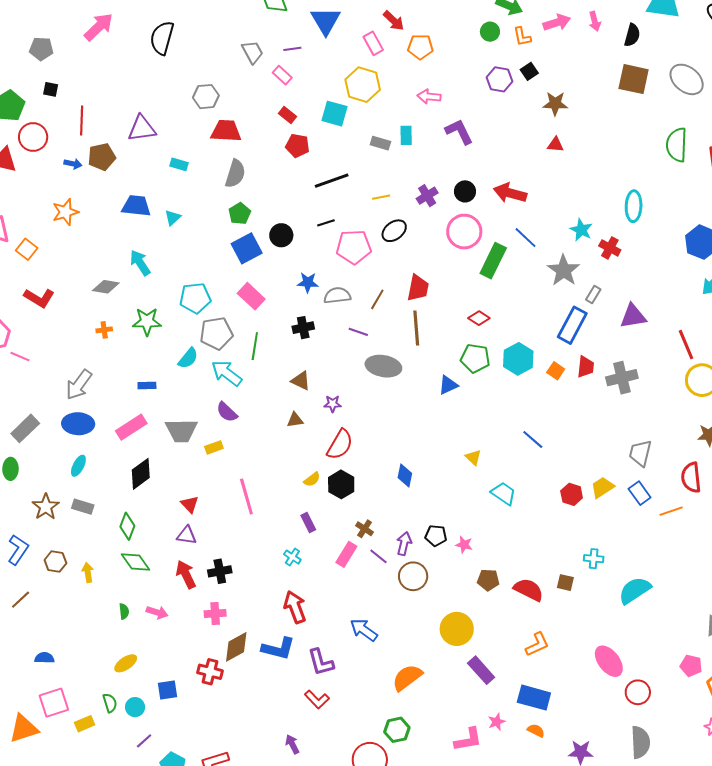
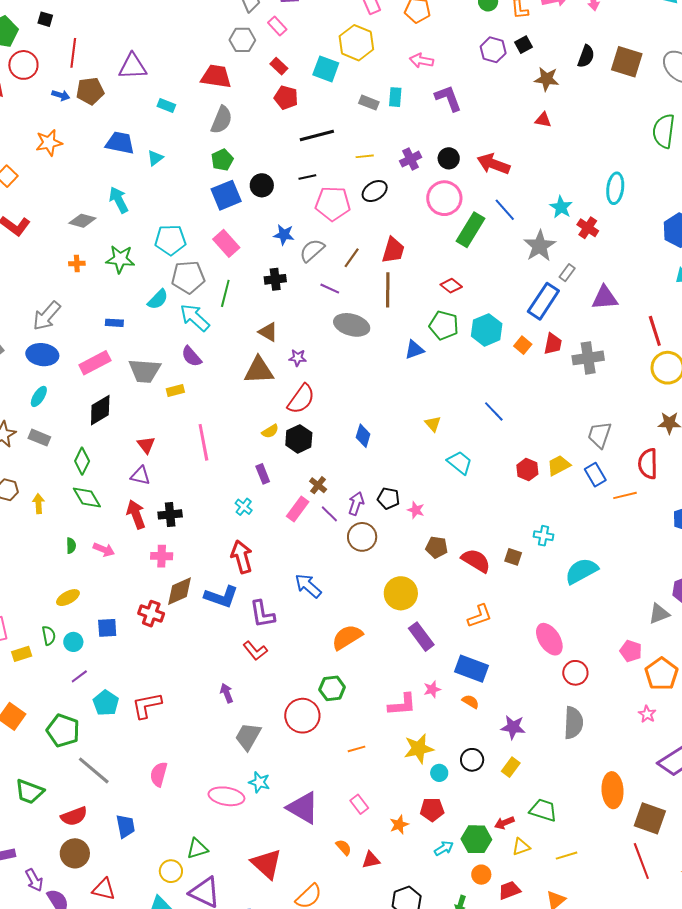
black semicircle: (632, 35) -> (586, 56), moved
gray hexagon: (206, 97) -> (242, 40), moved
gray semicircle: (337, 296) -> (312, 250), turned -40
brown triangle: (295, 420) -> (259, 370), size x1.8

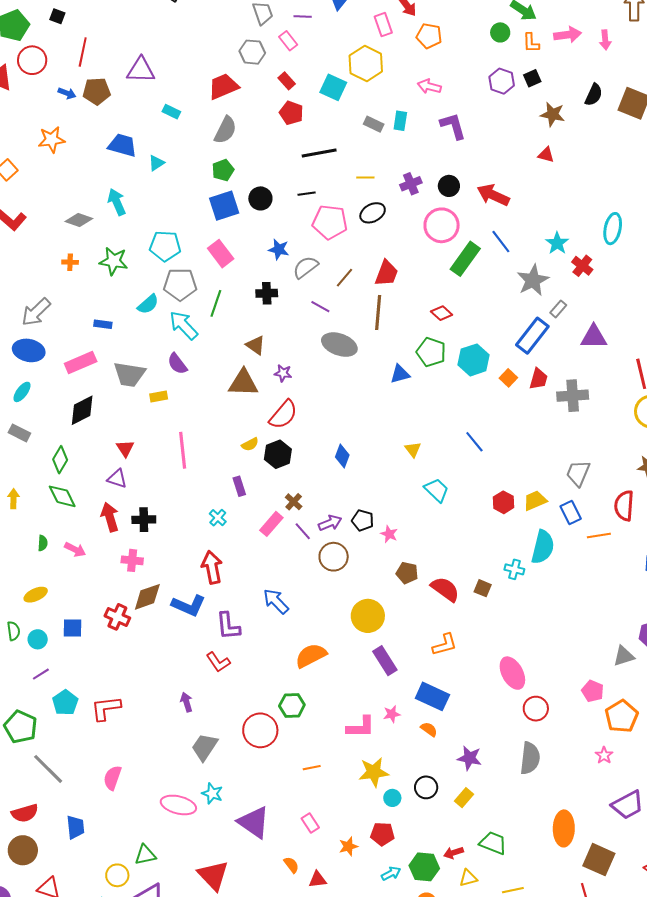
red trapezoid: (216, 76) -> (223, 86), turned -36
purple arrow: (356, 503) -> (330, 523), turned 45
cyan semicircle: (581, 571) -> (543, 547), moved, turned 128

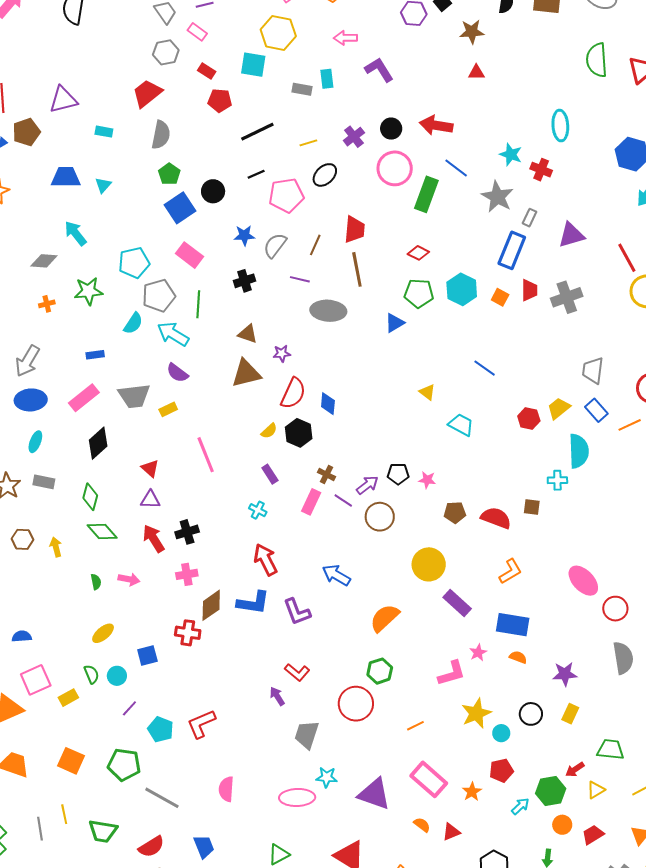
blue diamond: (342, 456) -> (328, 404), moved
red L-shape: (218, 662) -> (297, 672), moved
pink rectangle: (310, 823) -> (429, 779), size x1.8

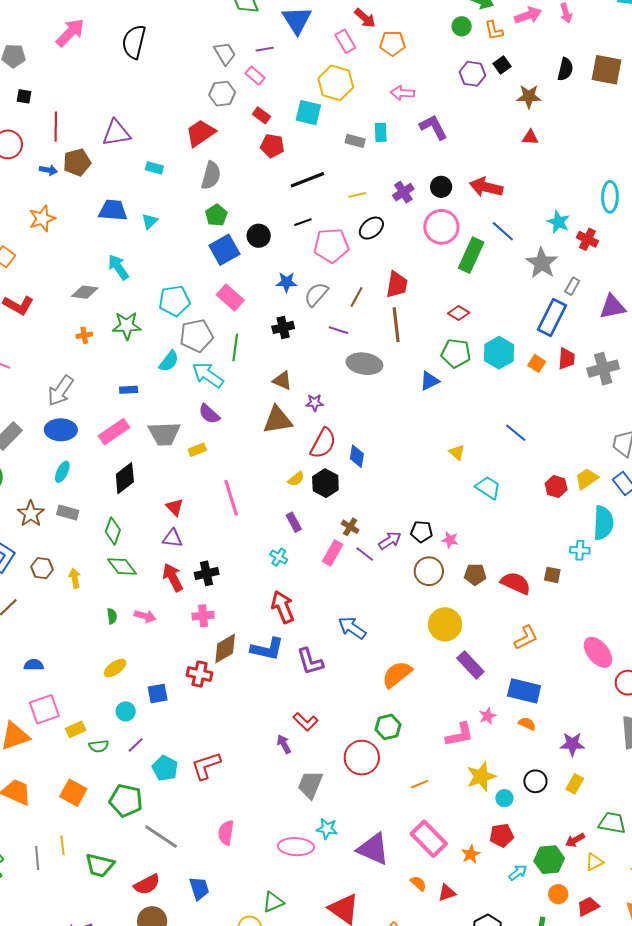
brown circle: (380, 517) -> (429, 571), moved
green semicircle: (91, 674) -> (99, 746), moved, turned 102

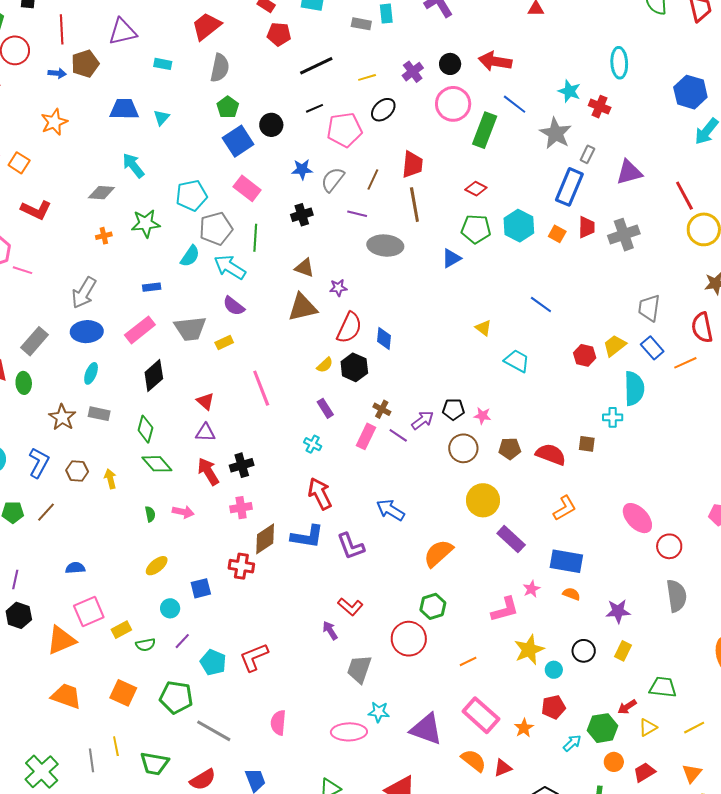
orange semicircle: (418, 883) -> (474, 761), size x1.5

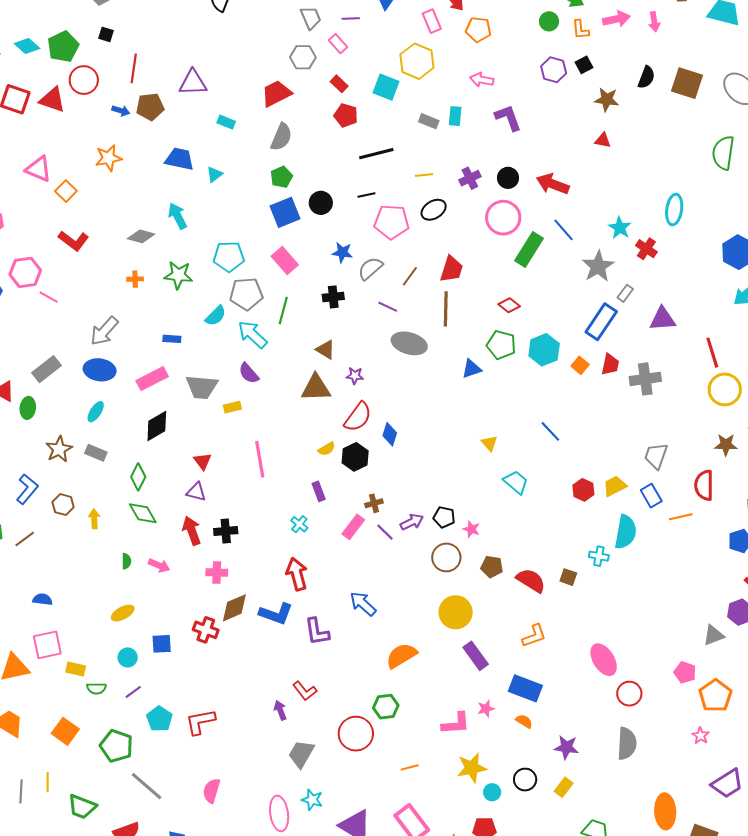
brown cross: (382, 409) -> (374, 503), turned 36
yellow rectangle: (121, 630) -> (76, 669), turned 30
pink ellipse: (349, 732) -> (279, 813), turned 72

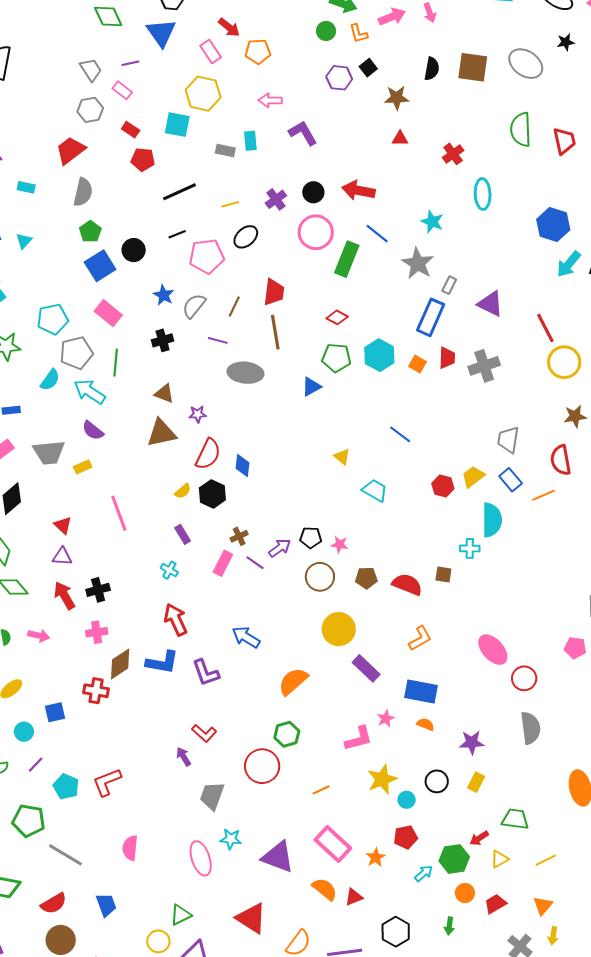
red cross: (646, 249) -> (453, 154), moved, turned 30
blue star: (342, 252) -> (164, 295), turned 30
purple triangle: (663, 319) -> (490, 304), turned 40

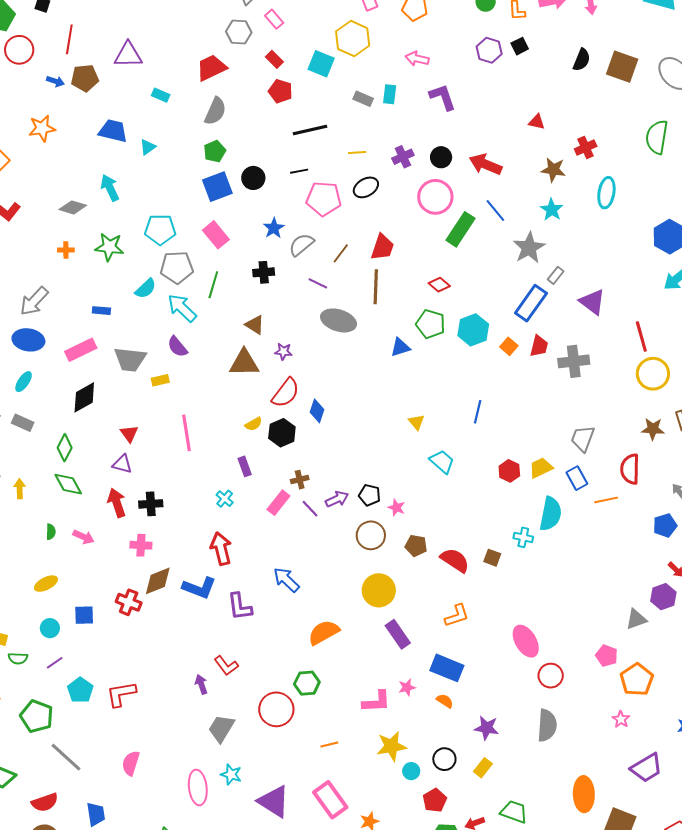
brown star: (397, 98) -> (553, 170), moved
blue line: (400, 434) -> (478, 412), turned 55
red pentagon: (406, 837) -> (435, 800), moved, turned -30

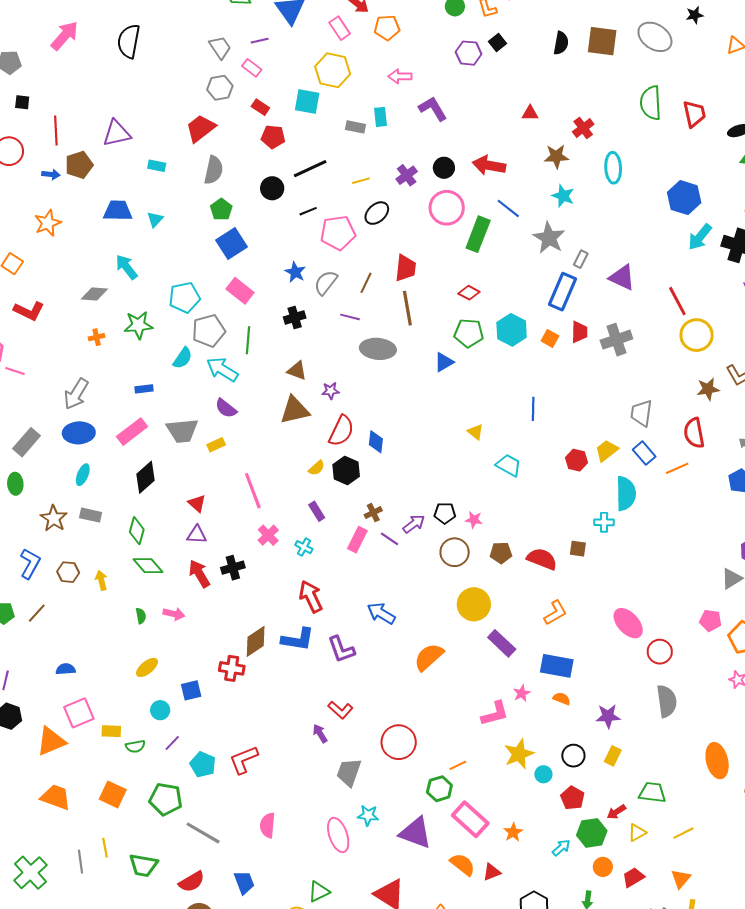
black circle: (253, 178) -> (272, 188), moved
pink cross: (141, 545) -> (268, 535), moved, turned -35
green hexagon: (307, 683) -> (439, 789), moved

